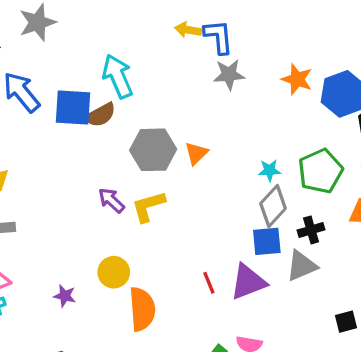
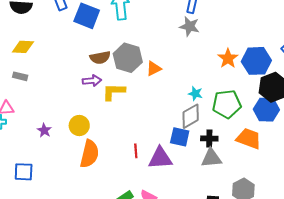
orange star: (297, 79) -> (228, 58), moved
brown semicircle: (100, 115) -> (100, 58), moved
purple arrow: (111, 200) -> (92, 81), turned 114
gray triangle: (302, 266) -> (211, 158), moved

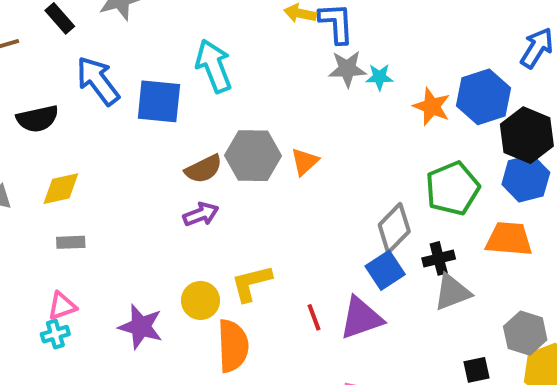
yellow L-shape: (114, 92) -> (251, 283), moved
cyan star: (195, 94) -> (379, 77), moved
purple star: (44, 130) -> (141, 327), size x1.6
blue square: (180, 137) -> (385, 270), turned -30

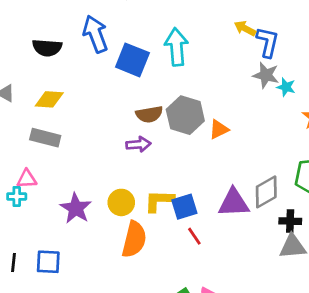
gray rectangle: (71, 242) -> (45, 138), size x1.5
blue square: (385, 270) -> (184, 207), moved
red line: (314, 317) -> (194, 236), turned -30
purple triangle: (361, 318) -> (234, 203), moved

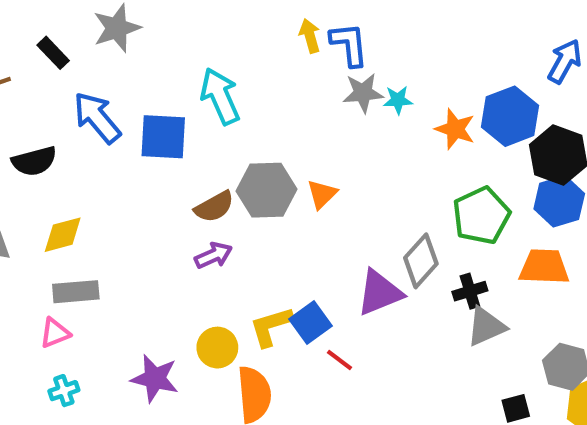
yellow arrow: (245, 28) -> (310, 36), turned 65
pink triangle: (27, 179) -> (55, 333), moved

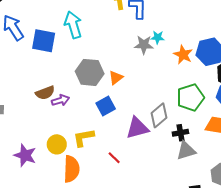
gray star: (363, 93) -> (144, 45), moved
brown semicircle: (214, 207) -> (45, 93), moved
blue square: (310, 322) -> (106, 106), moved

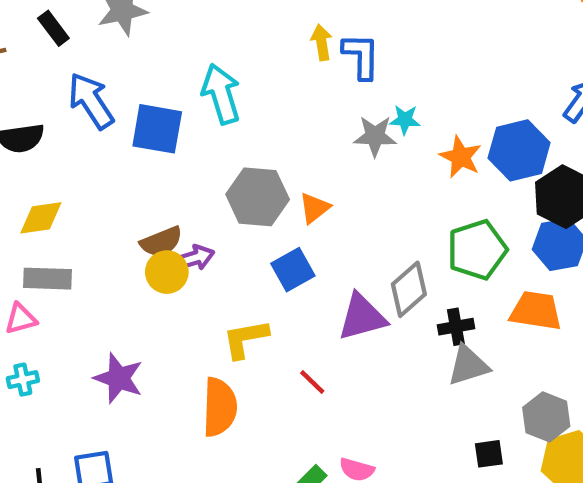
yellow circle: (57, 144) -> (167, 272), moved

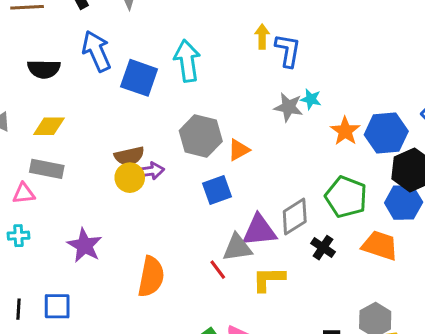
green pentagon: (477, 250) -> (346, 197), turned 30
black cross: (456, 327) -> (323, 248), turned 35
yellow L-shape: (245, 339) -> (269, 279), moved
gray triangle: (468, 365) -> (237, 248), moved

